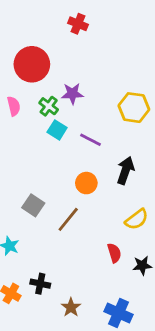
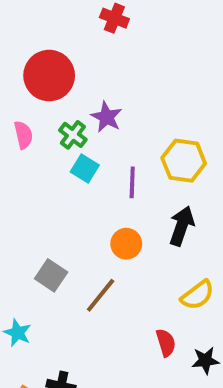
purple star: (72, 94) -> (106, 117), turned 30
yellow hexagon: (134, 108) -> (184, 161), moved
purple line: (91, 140) -> (132, 182), turned 65

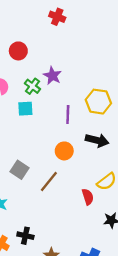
red circle: (49, 76) -> (18, 51), size x0.6
cyan square: (85, 169) -> (25, 109), moved, turned -35
black arrow: (182, 226) -> (97, 140), turned 85
red semicircle: (166, 343) -> (88, 197), moved

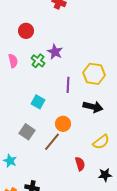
cyan square: (25, 109) -> (38, 102), moved, turned 32
orange circle: (64, 151) -> (63, 124), moved
red semicircle: (88, 197) -> (80, 164), moved

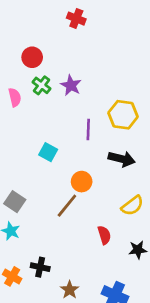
green cross: (38, 61) -> (42, 85), moved
gray square: (27, 132) -> (15, 202), moved

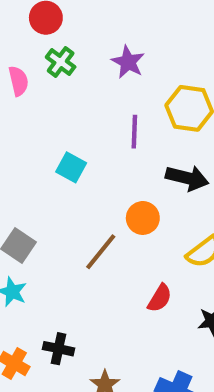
purple star: (71, 85) -> (128, 62), moved
orange circle: (82, 182) -> (143, 218), moved
red semicircle: (104, 235) -> (160, 298), turned 48

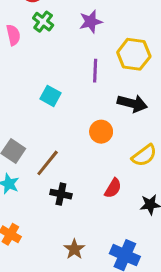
purple star: (128, 62) -> (91, 22), turned 30
brown line: (101, 252) -> (48, 163), moved
black cross: (58, 349) -> (61, 194), moved

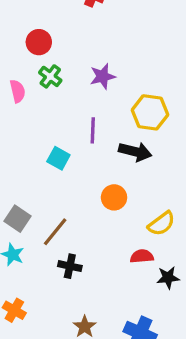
purple line: (95, 71) -> (93, 130), moved
black arrow: (132, 103) -> (135, 152), moved
red semicircle: (113, 188) -> (142, 256), moved, turned -126

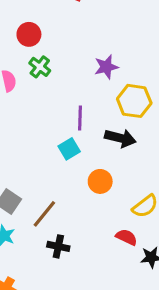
purple star: (103, 76) -> (106, 67), moved
cyan square: (58, 158) -> (69, 149), moved, turned 30
red semicircle: (142, 256) -> (126, 237), turned 30

